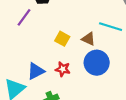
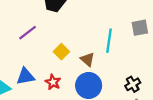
purple line: (24, 17) -> (28, 33), moved
cyan line: (111, 27) -> (109, 41), moved, turned 65

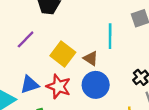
yellow square: (61, 52) -> (63, 54), size x1.5
red star: (53, 82) -> (59, 86), size x1.5

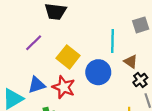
brown triangle: (91, 58) -> (131, 62), moved
blue circle: (96, 85) -> (98, 72), moved

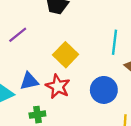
purple line: (34, 43) -> (18, 35), moved
blue circle: (98, 72) -> (104, 90), moved

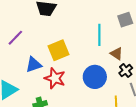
yellow square: (66, 55) -> (59, 50), turned 30
blue triangle: (29, 81) -> (34, 65), moved

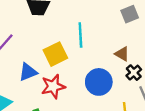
cyan line: (99, 35) -> (80, 35), moved
red star: (55, 78) -> (53, 86), turned -30

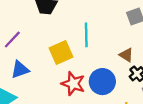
blue triangle: (28, 72) -> (20, 70), moved
red star: (53, 86) -> (73, 84), moved, turned 30

